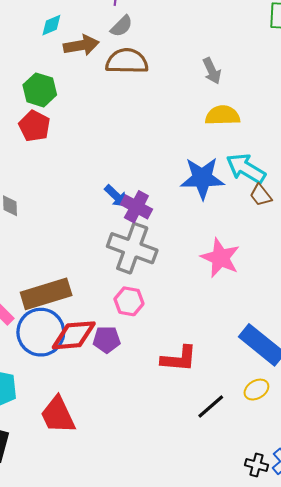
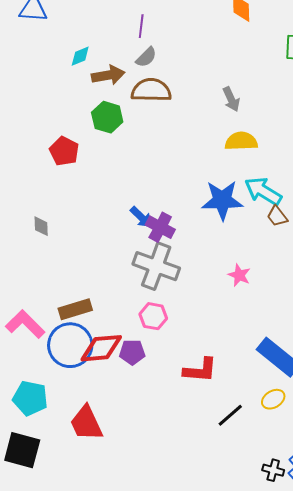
green hexagon: (40, 90) -> (107, 117), moved
pink star: (220, 258) -> (239, 275), size x0.6
brown rectangle: (46, 294) -> (75, 309), size x0.7

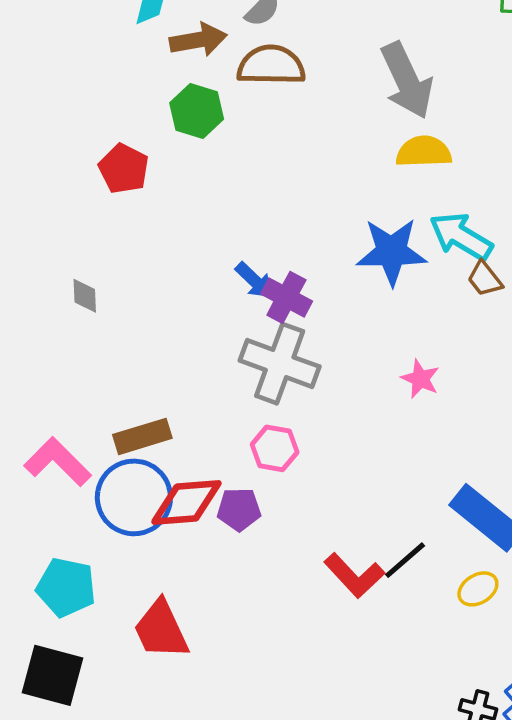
gray arrow: (231, 99) -> (407, 81), size x1.8
red L-shape: (200, 370) -> (354, 575), moved, turned 42
black line: (230, 415) -> (405, 560), moved

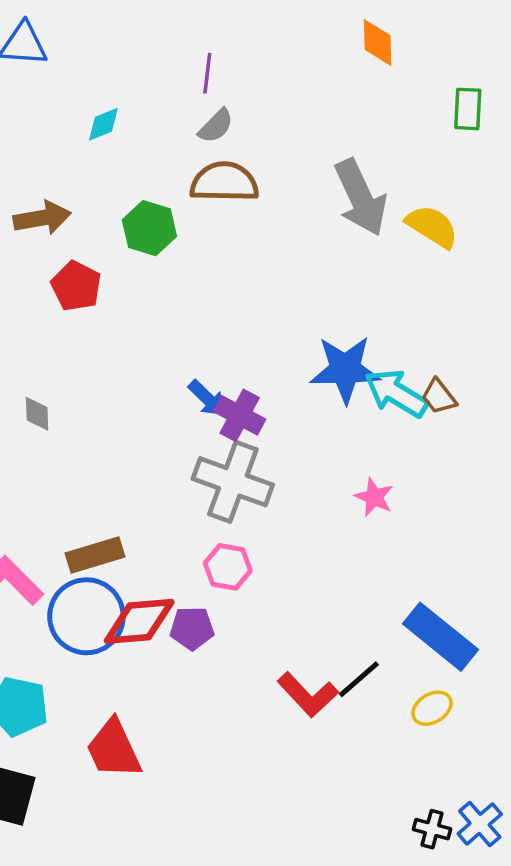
brown arrow: (198, 40) -> (42, 218), moved
yellow semicircle: (424, 152) -> (432, 226), moved, turned 34
cyan arrow: (461, 236) -> (396, 393), moved

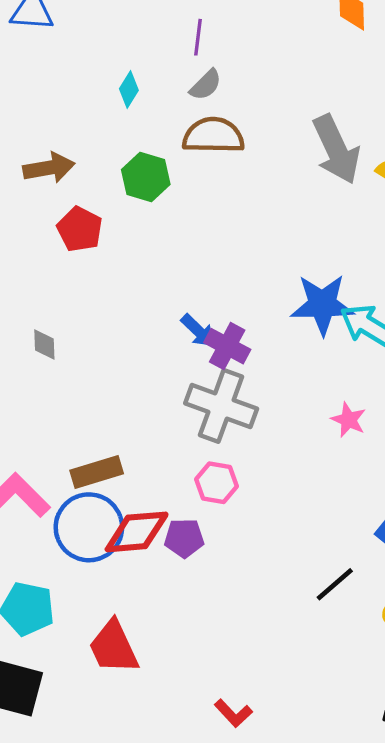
cyan diamond: (103, 124) -> (129, 89), moved, turned -36
red L-shape: (308, 695) -> (233, 713), moved, size x0.7

